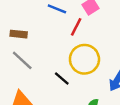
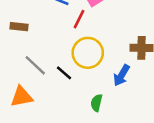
gray line: (22, 60) -> (35, 65), moved

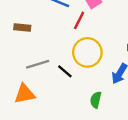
gray line: (35, 65) -> (38, 64), turned -60

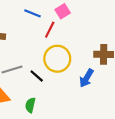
green semicircle: (96, 100) -> (30, 105), moved

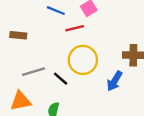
red line: (50, 30) -> (75, 28), turned 49

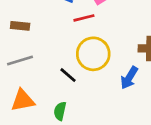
gray line: (34, 72) -> (20, 60), moved

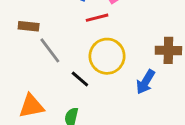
gray line: (20, 60) -> (50, 50), moved, turned 70

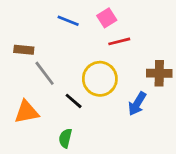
red line: (97, 18) -> (119, 41), moved
orange triangle: (31, 106) -> (27, 112), moved

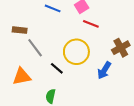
red line: (119, 41) -> (91, 24), turned 35
brown cross: (159, 73) -> (121, 48), turned -30

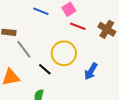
brown cross: (121, 48) -> (107, 29), moved, turned -30

